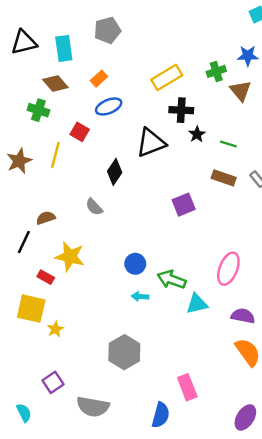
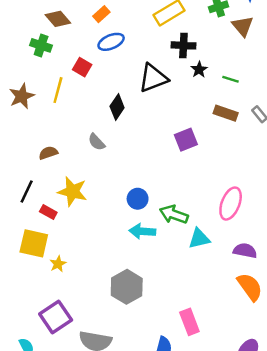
black line: (24, 242) -> (27, 191), moved
cyan arrow: (140, 296) -> (142, 231), size x1.5
purple square: (53, 382) -> (56, 317), size x1.5

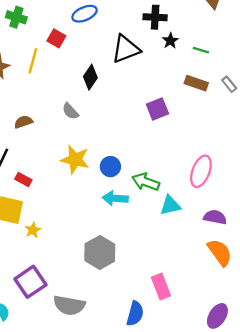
yellow star: (72, 191) -> (75, 160), moved

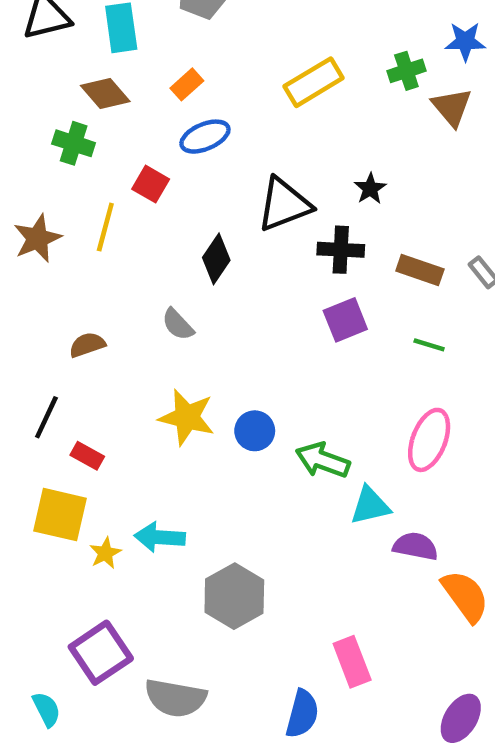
black cross: (155, 17) -> (341, 250), moved
green line: (201, 50) -> (429, 345), moved
cyan arrow: (115, 198) -> (160, 537), moved
purple semicircle: (215, 217) -> (415, 546), moved

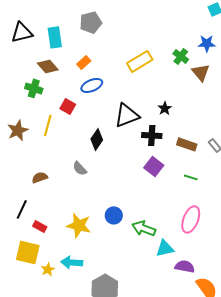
green cross: (406, 71) -> (181, 56), turned -35
purple square: (345, 320) -> (154, 166), turned -30
yellow star: (187, 417) -> (79, 225), moved

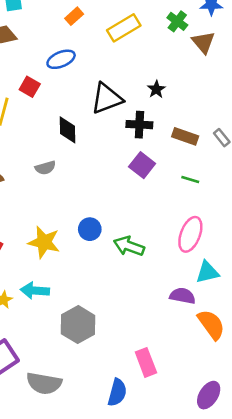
orange rectangle: (84, 62) -> (74, 16), moved
black diamond: (97, 139) -> (68, 130), turned -35
gray semicircle: (80, 168) -> (45, 168), turned -63
cyan triangle: (165, 248) -> (207, 272), moved

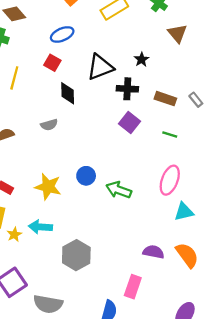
brown triangle: (203, 42) -> (177, 33), moved
red square: (30, 87) -> (52, 63), moved
purple semicircle: (183, 296) -> (153, 252), moved
pink rectangle: (146, 362) -> (133, 287), turned 40

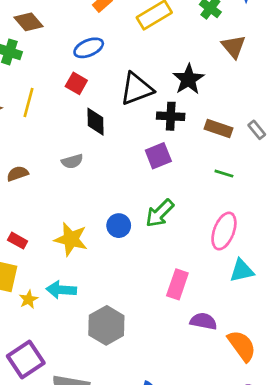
black star: (141, 59) -> (188, 79), size x1.6
purple square: (130, 123) -> (158, 156), moved, turned 30
green arrow: (119, 190) -> (160, 213), moved, turned -65
orange semicircle: (187, 255) -> (242, 346), moved
pink rectangle: (133, 287) -> (177, 284), moved

